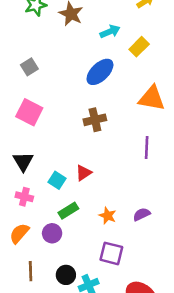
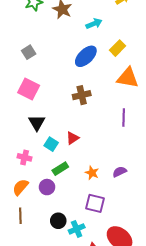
yellow rectangle: (139, 47) -> (117, 48), moved
black triangle: (23, 161) -> (37, 123), moved
brown line: (31, 271) -> (20, 216), moved

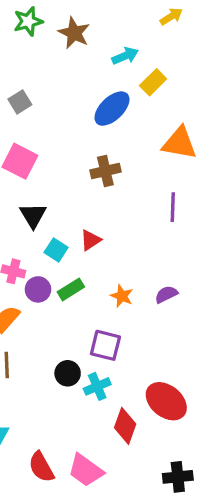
yellow rectangle: (117, 48) -> (153, 82), moved
purple circle: (47, 187) -> (38, 289), moved
purple square: (95, 203) -> (105, 345), moved

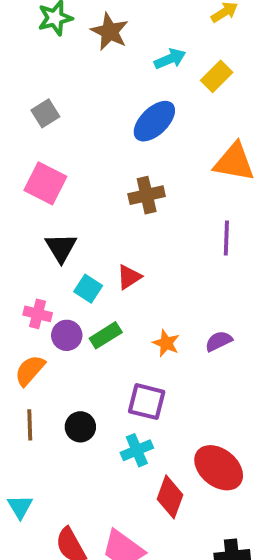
yellow rectangle: (153, 82) -> (217, 76), moved
black circle: (68, 373) -> (80, 427), moved

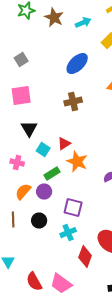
cyan arrow: (170, 59) -> (83, 23), moved
pink square: (45, 183) -> (21, 96), turned -35
purple circle: (67, 335) -> (44, 192), moved
orange star: (166, 343) -> (77, 162), moved, size x1.5
orange semicircle: (30, 370) -> (23, 192), moved

